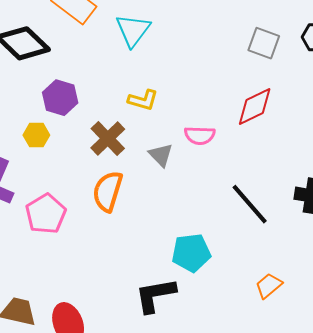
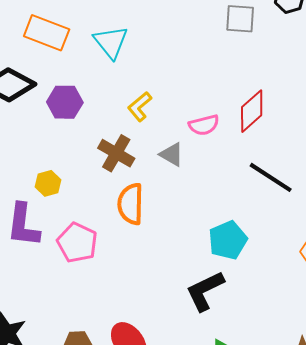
purple hexagon: (60, 98) -> (65, 102), moved
yellow L-shape: (143, 100) -> (140, 107), turned 140
red diamond: (255, 106) -> (252, 111), moved
yellow hexagon: (36, 135) -> (48, 183), moved

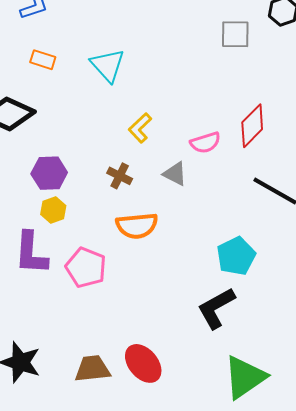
orange rectangle: (47, 33) -> (43, 60), size x0.6
purple hexagon: (65, 102) -> (49, 173), moved
brown cross: (116, 153) -> (120, 176), size x0.7
orange semicircle: (131, 204) -> (137, 226), turned -93

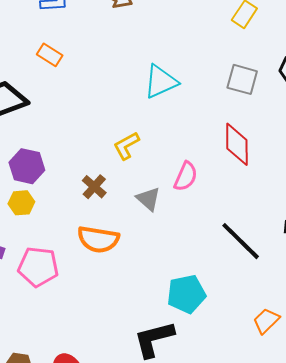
cyan triangle: (108, 65) -> (161, 82), moved, turned 33
red diamond: (252, 126) -> (237, 144), moved, turned -60
pink semicircle: (205, 143) -> (186, 176), turned -64
pink pentagon: (86, 267) -> (38, 267), turned -30

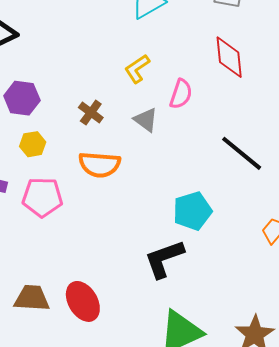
yellow L-shape: (126, 146) -> (137, 69), moved
yellow hexagon: (21, 203) -> (33, 144), moved

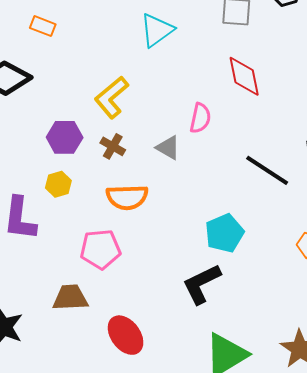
yellow L-shape: (137, 69) -> (112, 97), moved, size x1.4
purple hexagon: (22, 98) -> (65, 137), moved
pink pentagon: (42, 197) -> (100, 249), moved
brown trapezoid: (32, 298) -> (70, 298), moved

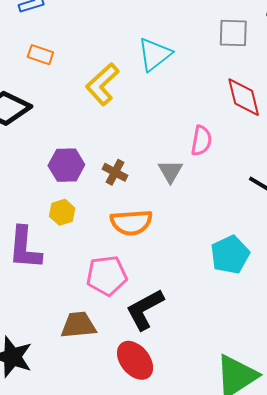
yellow L-shape: (112, 97) -> (102, 84), moved
gray triangle: (168, 148) -> (170, 171), turned 32
black L-shape: (202, 284) -> (145, 309), moved

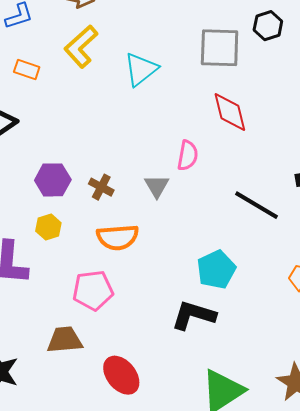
gray square: (233, 33) -> (220, 48), size x1.4
yellow L-shape: (102, 84) -> (81, 47), moved
black L-shape: (145, 309) -> (193, 315), moved, turned 45

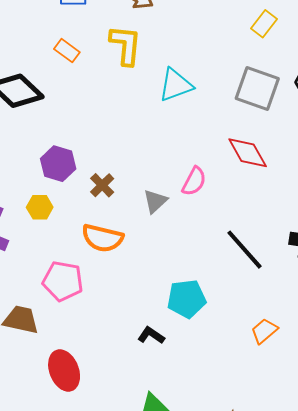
yellow L-shape: (81, 47) -> (126, 45), turned 120
red diamond: (230, 112) -> (248, 153), turned -33
black L-shape: (193, 315) -> (151, 335), size x0.6

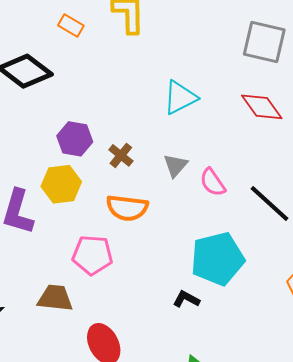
cyan triangle: (176, 85) -> (180, 98), moved
pink semicircle: (194, 181) -> (213, 182), moved, turned 124
yellow hexagon: (40, 207) -> (61, 184), size x1.5
cyan pentagon: (187, 299) -> (217, 259), size x1.4

